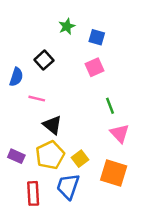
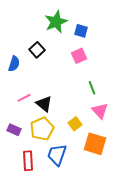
green star: (67, 26) -> (56, 22), size x1.6
pink line: (37, 99) -> (24, 98), moved, turned -40
yellow square: (80, 159) -> (75, 124), moved

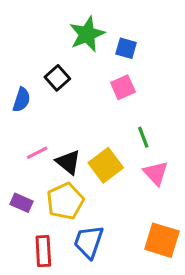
yellow square: (75, 124) -> (106, 165), moved, size x1.5
orange square: (95, 144) -> (162, 240), moved

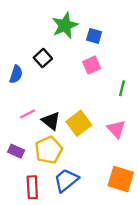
green line: (143, 137) -> (122, 88), moved, turned 35
blue trapezoid: (89, 242) -> (66, 180), turned 32

